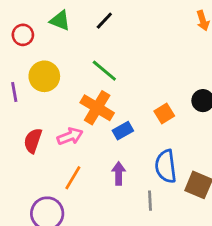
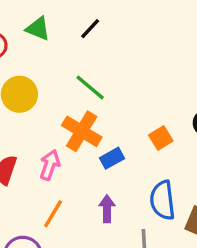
pink arrow: (70, 136) -> (50, 165), turned -50

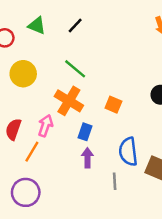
orange square: (161, 138) -> (113, 105), moved, turned -35
blue rectangle: (112, 158) -> (85, 132), moved, turned -42
orange line: (53, 214) -> (32, 152), moved

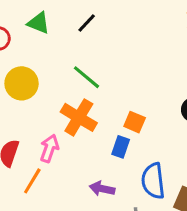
blue rectangle: (85, 132) -> (121, 147), moved
purple arrow: (87, 158) -> (102, 189), turned -78

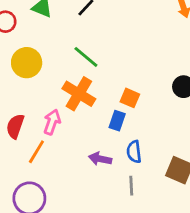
blue semicircle: (153, 181) -> (134, 152), moved, size x0.7

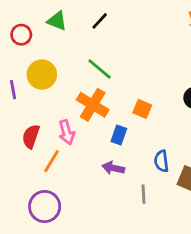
blue rectangle: (117, 121) -> (119, 135), moved
pink arrow: (52, 122) -> (67, 132), turned 145
blue semicircle: (134, 152) -> (161, 161), moved

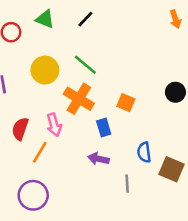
yellow circle: (42, 75) -> (45, 70), moved
blue rectangle: (119, 135) -> (104, 127), turned -36

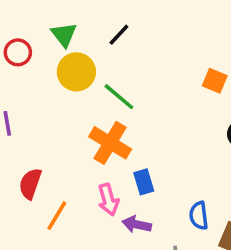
green triangle: (45, 19) -> (64, 35), turned 30
yellow circle: (45, 70) -> (76, 72), moved
orange square: (126, 103) -> (215, 81), moved
pink arrow: (54, 125) -> (108, 200), moved

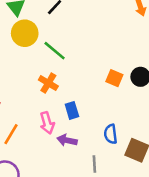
orange square: (215, 81) -> (114, 78), moved
orange cross: (110, 143) -> (48, 83), size x0.7

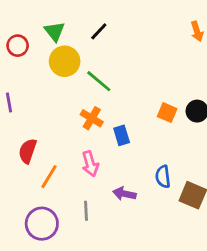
blue rectangle: (72, 110) -> (122, 135), moved
purple arrow: (67, 140) -> (124, 194), moved
gray line: (94, 164) -> (86, 211), moved

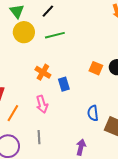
green line: (99, 81) -> (55, 35), moved, turned -54
purple arrow: (124, 194) -> (81, 147), moved, turned 91

